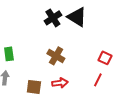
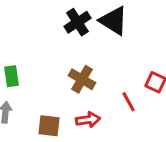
red line: (98, 80) -> (129, 102), moved, turned -56

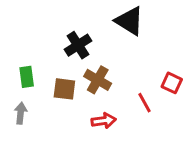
black cross: (78, 22) -> (78, 45), moved
brown square: (49, 126) -> (64, 89), moved

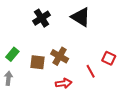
black cross: (78, 45) -> (42, 18), moved
green rectangle: (27, 77) -> (12, 54), turned 48

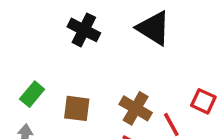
black cross: (42, 18) -> (84, 30), turned -30
brown cross: (60, 56) -> (136, 108), moved

